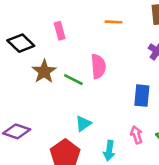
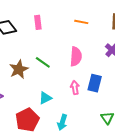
pink semicircle: (98, 66) -> (76, 56), moved
brown star: (44, 71) -> (19, 69), moved
pink arrow: (137, 135) -> (75, 88), moved

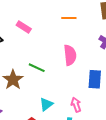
pink rectangle: (38, 22) -> (24, 27), turned -40
pink arrow: (75, 88) -> (76, 105), moved

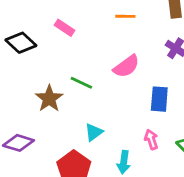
pink semicircle: (70, 55) -> (126, 66), turned 60
pink arrow: (76, 105) -> (151, 139), moved

